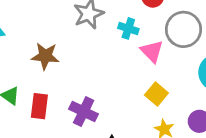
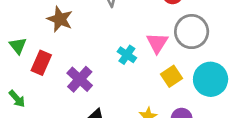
cyan cross: (128, 28) -> (127, 55), moved
yellow square: (156, 94) -> (171, 76), moved

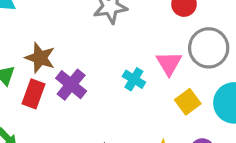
brown star: (60, 19) -> (40, 58), moved
purple cross: (80, 79) -> (71, 85), moved

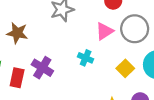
brown star: (40, 58) -> (17, 33), moved
pink triangle: (169, 63) -> (105, 31), moved, turned 36

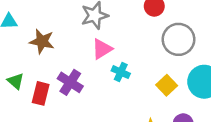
pink triangle: (105, 31) -> (102, 49), moved

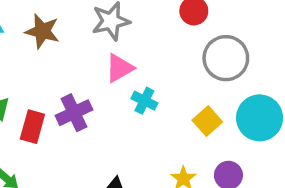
brown star: (42, 41) -> (42, 31), moved
purple cross: (70, 82) -> (74, 113), turned 30

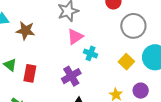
brown star: (42, 31) -> (25, 31), moved
purple cross: (74, 113) -> (71, 76), moved

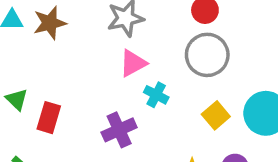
gray circle: (133, 26) -> (207, 55), moved
brown star: (25, 31) -> (50, 23), moved, turned -30

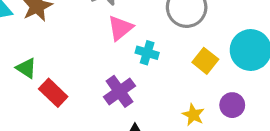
green triangle: (17, 99) -> (26, 68), moved
red rectangle: (49, 118) -> (53, 93), turned -52

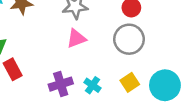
cyan cross: (147, 53) -> (92, 85), moved

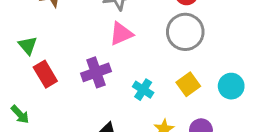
purple cross: (61, 84) -> (96, 72), moved
cyan circle: (165, 85) -> (231, 86), size x0.7

